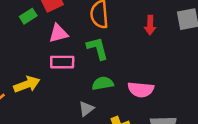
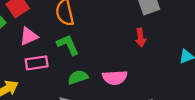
red arrow: (150, 25) -> (141, 37), moved

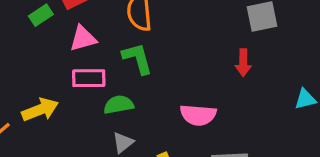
green semicircle: (78, 77) -> (119, 105), moved

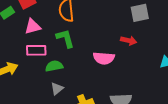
red arrow: (243, 63) -> (129, 41), turned -77
pink semicircle: (198, 115) -> (104, 58), moved

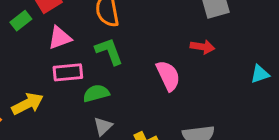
pink semicircle: (104, 58) -> (168, 76), turned -115

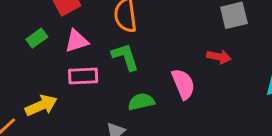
green rectangle: (21, 21) -> (37, 38), moved
green semicircle: (96, 93) -> (141, 102), moved

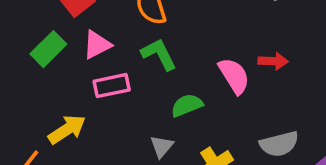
green rectangle: (37, 38) -> (48, 49), size x1.4
red arrow: (219, 57) -> (273, 61), moved

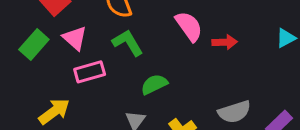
pink triangle: (97, 45) -> (75, 38), turned -48
pink semicircle: (234, 76) -> (189, 26), moved

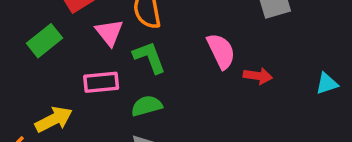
pink triangle: (75, 38) -> (109, 32), moved
green semicircle: (154, 84) -> (147, 106), moved

